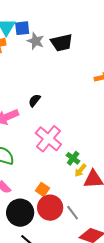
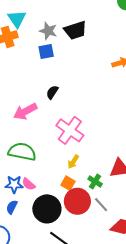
blue square: (22, 28) -> (46, 51), moved
green cross: (73, 158) -> (95, 181), moved
yellow arrow: (80, 170) -> (73, 162), moved

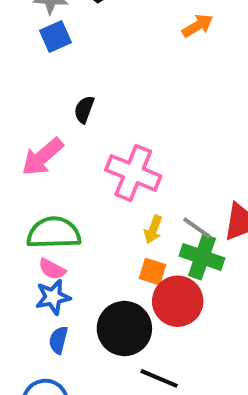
green cross: (95, 181) -> (202, 257), size x1.5
pink semicircle: (29, 184) -> (52, 269), moved
gray line: (101, 205) -> (197, 228), moved

